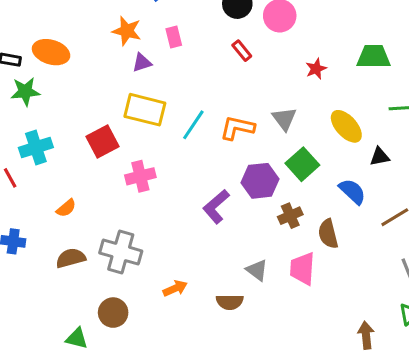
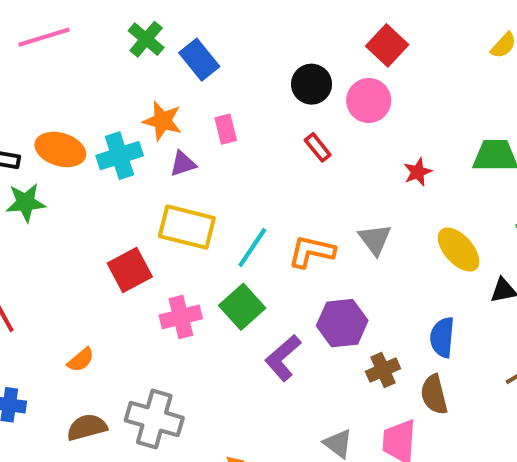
cyan cross: (36, 148) -> (120, 156), moved
green square: (302, 164) -> (242, 307), moved
blue semicircle: (352, 191) -> (442, 337), moved, turned -128

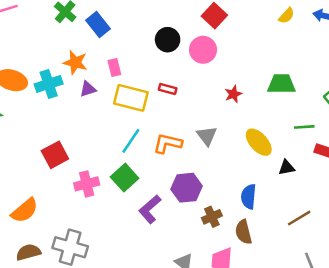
red rectangle: (318, 147) -> (168, 89), moved, turned -36
yellow rectangle: (187, 227) -> (131, 98), moved
orange semicircle: (81, 360) -> (25, 210), size x1.6

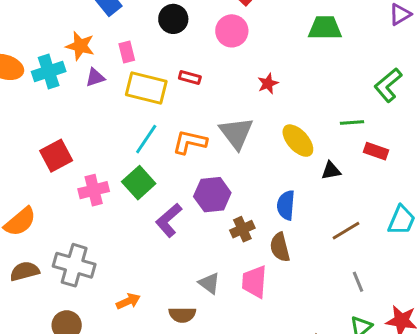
black circle: (168, 40) -> (173, 19), moved
green trapezoid: (281, 84) -> (325, 28), moved
gray triangle: (207, 136) -> (236, 133), size x1.4

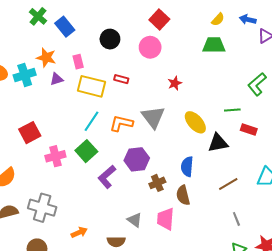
black triangle: (331, 171) -> (218, 143), size x1.5

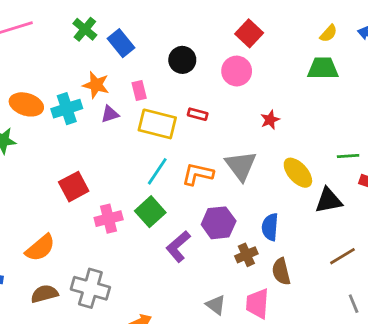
blue semicircle: (187, 167) -> (270, 227), moved

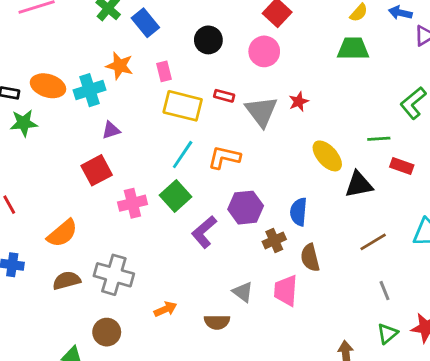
purple triangle: (110, 114) -> (111, 130), moved
gray triangle: (241, 166) -> (261, 112), moved

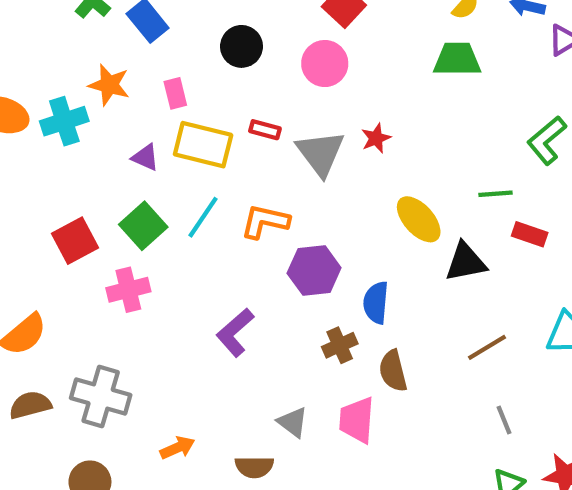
purple triangle: (111, 130) -> (145, 157), moved, turned 42
green square: (175, 196) -> (143, 226), moved
purple hexagon: (246, 208) -> (314, 271), moved

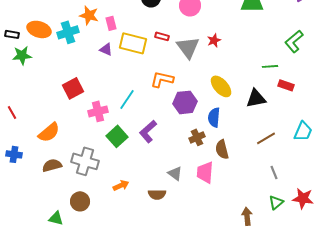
pink rectangle: (175, 93) -> (111, 23), moved
cyan line: (203, 217) -> (127, 99), moved
yellow ellipse: (419, 219) -> (221, 86), moved
green square: (143, 226) -> (117, 136), moved

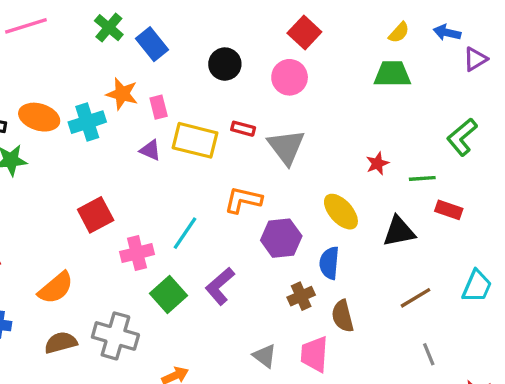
red star: (214, 40) -> (377, 163), moved

